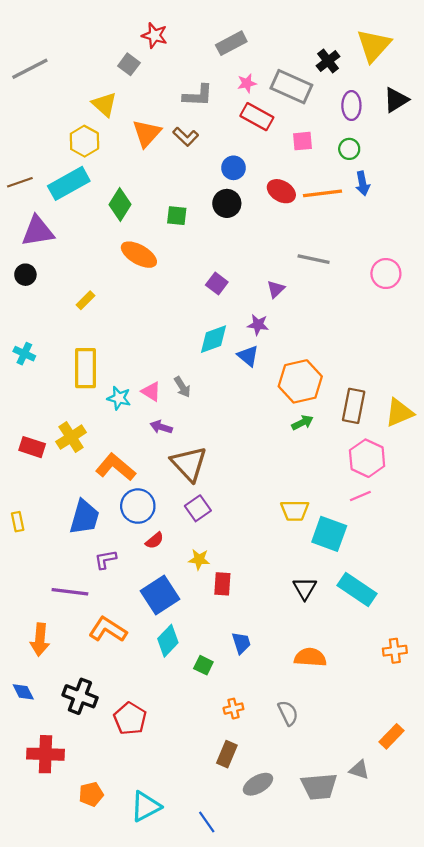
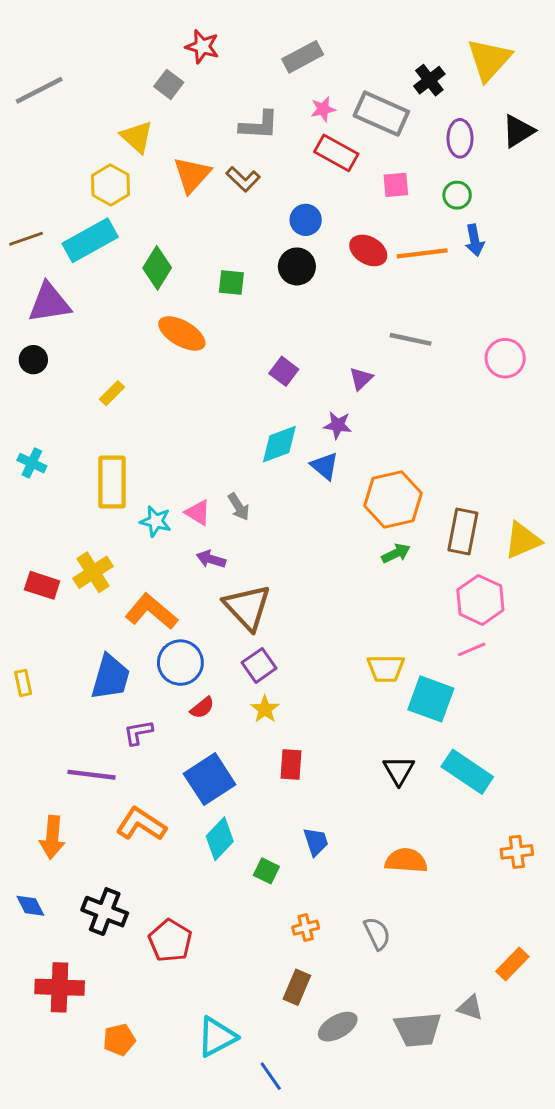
yellow star: (199, 559) -> (265, 709), moved, turned 30
cyan triangle: (146, 806) -> (217, 1037), moved

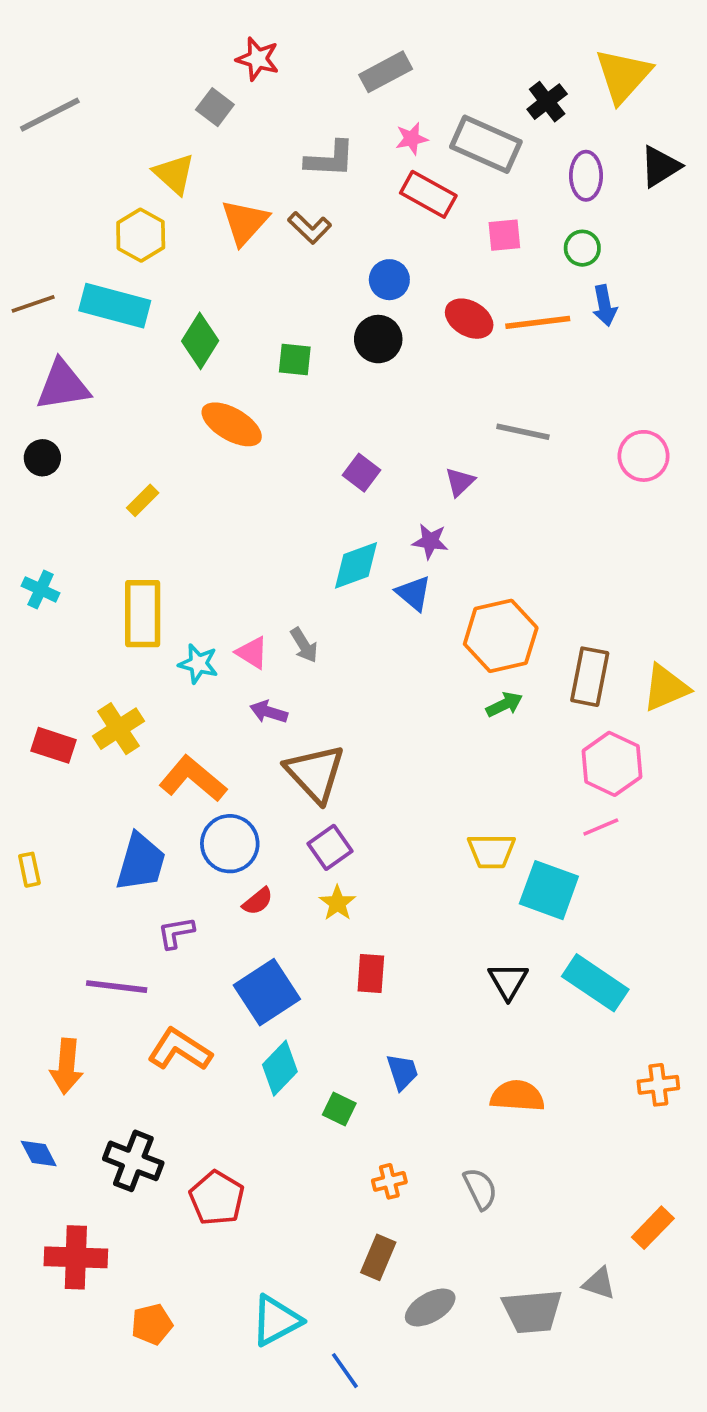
cyan rectangle: (90, 240) -> (115, 306), turned 44

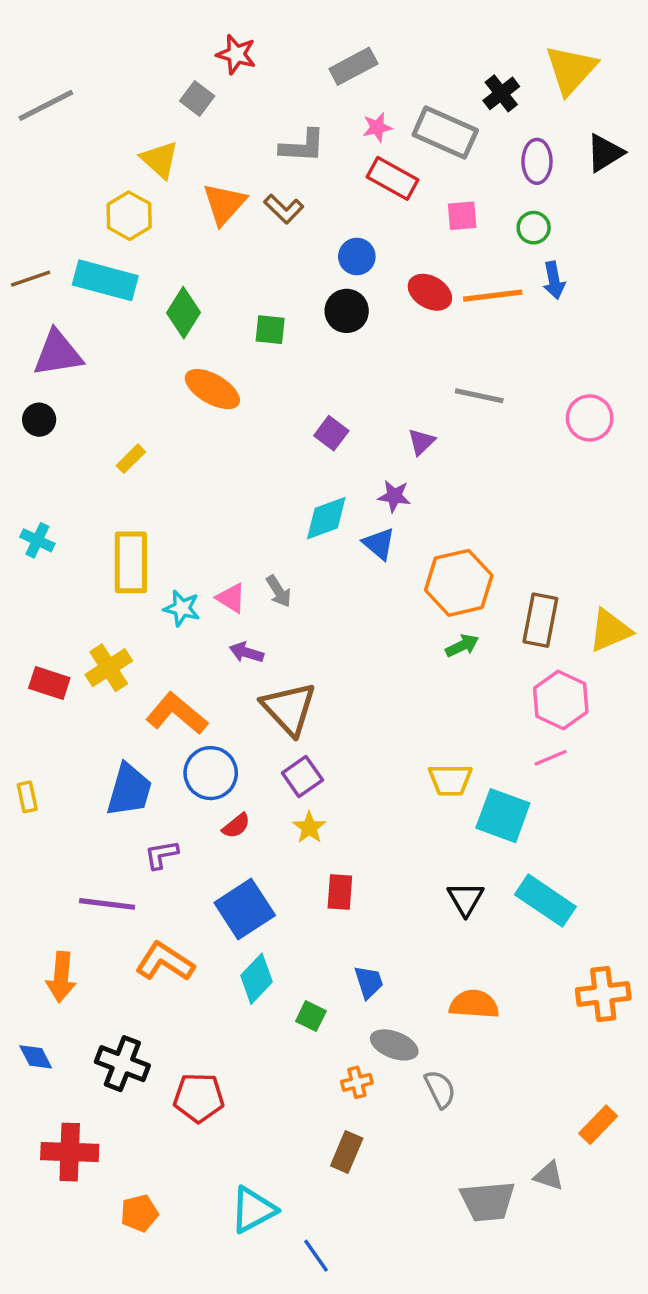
orange cross: (658, 1085) -> (603, 994), size x1.4
red pentagon: (217, 1198) -> (199, 1098), turned -30
gray ellipse: (430, 1307) -> (394, 1045), moved, turned 51

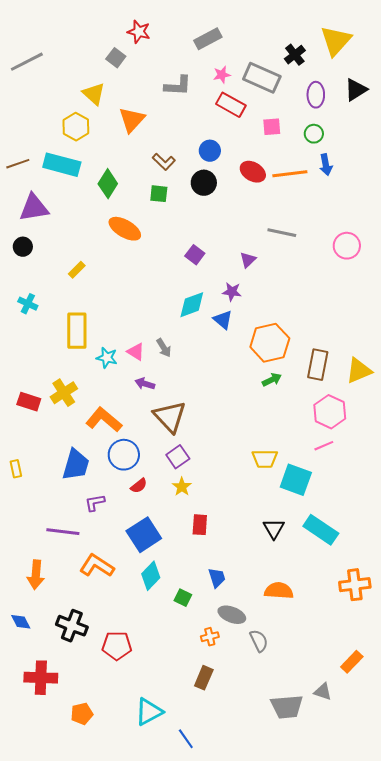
brown L-shape: (284, 209) -> (164, 162), moved
cyan cross: (37, 540) -> (28, 304), moved

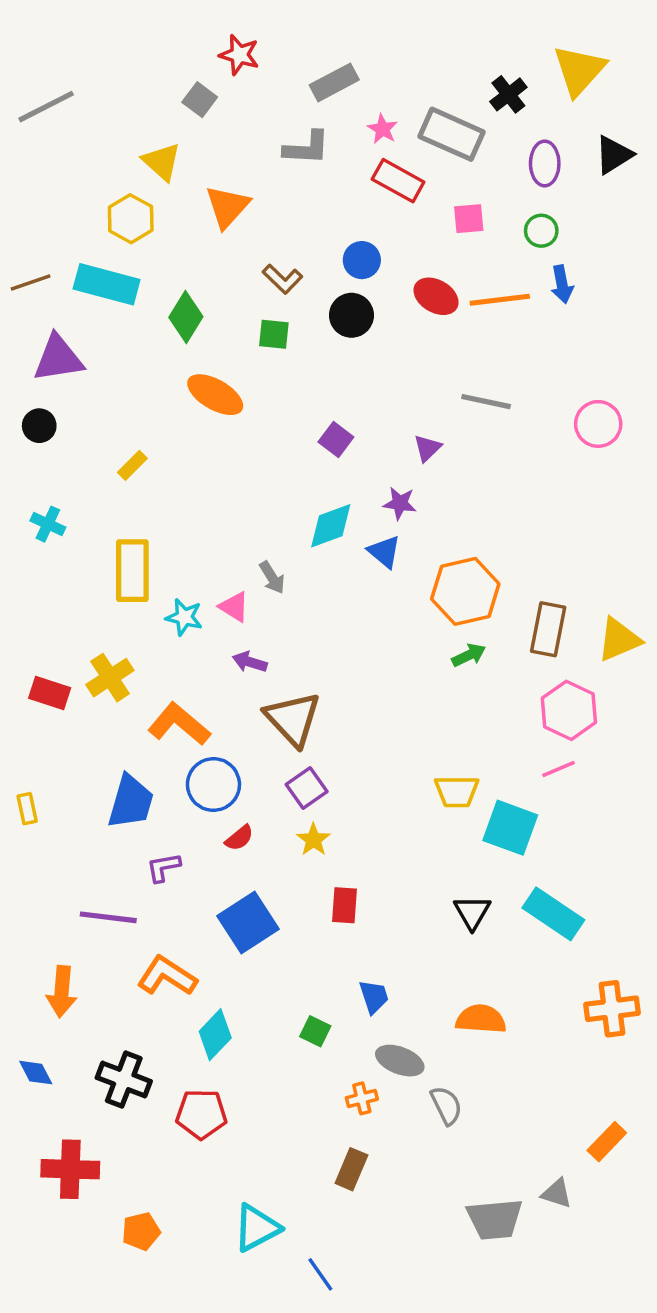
gray rectangle: (208, 39) -> (334, 82), moved
pink star: (222, 75) -> (383, 129), turned -30
gray arrow: (164, 348) -> (272, 577), moved
cyan diamond: (151, 576) -> (215, 1035), moved

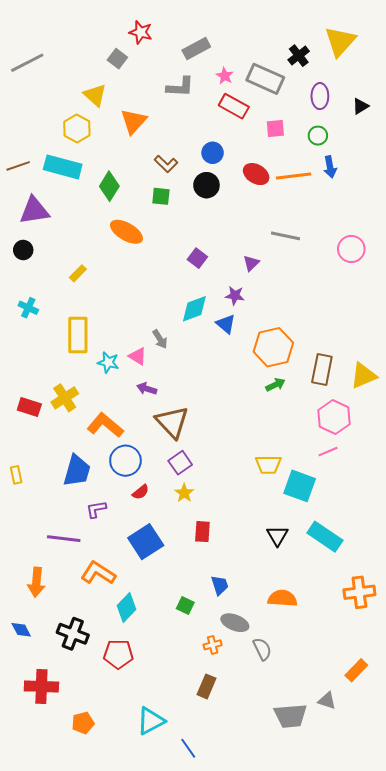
black triangle: (614, 155) -> (360, 106), moved, size x0.7

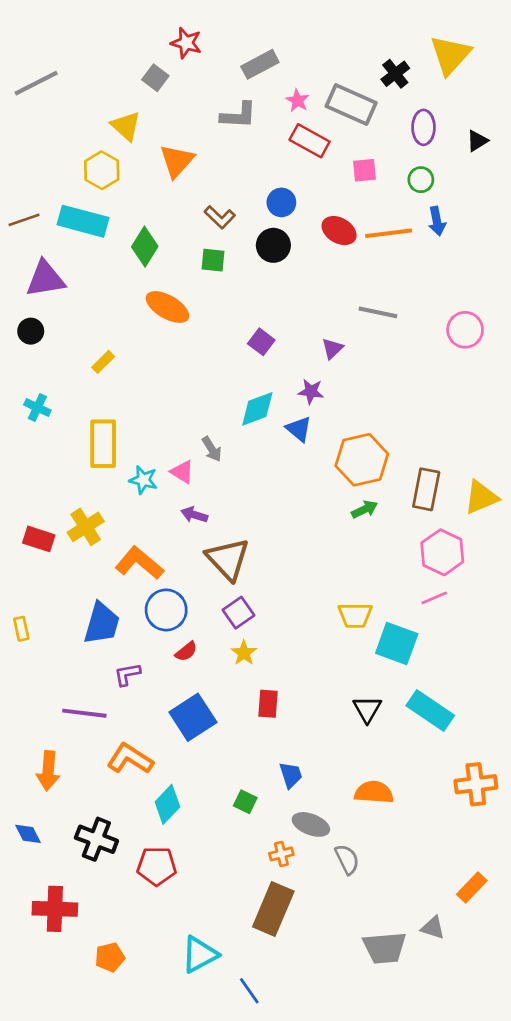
brown rectangle: (206, 686) -> (273, 909), size x1.6

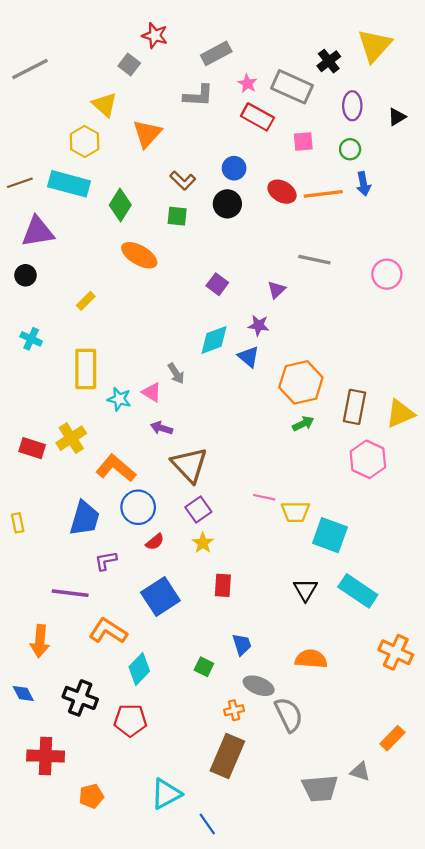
pink line: (434, 598) -> (264, 497), moved, turned 35
orange cross: (476, 784) -> (396, 652), turned 32
gray semicircle: (347, 859) -> (289, 715), size x1.4

